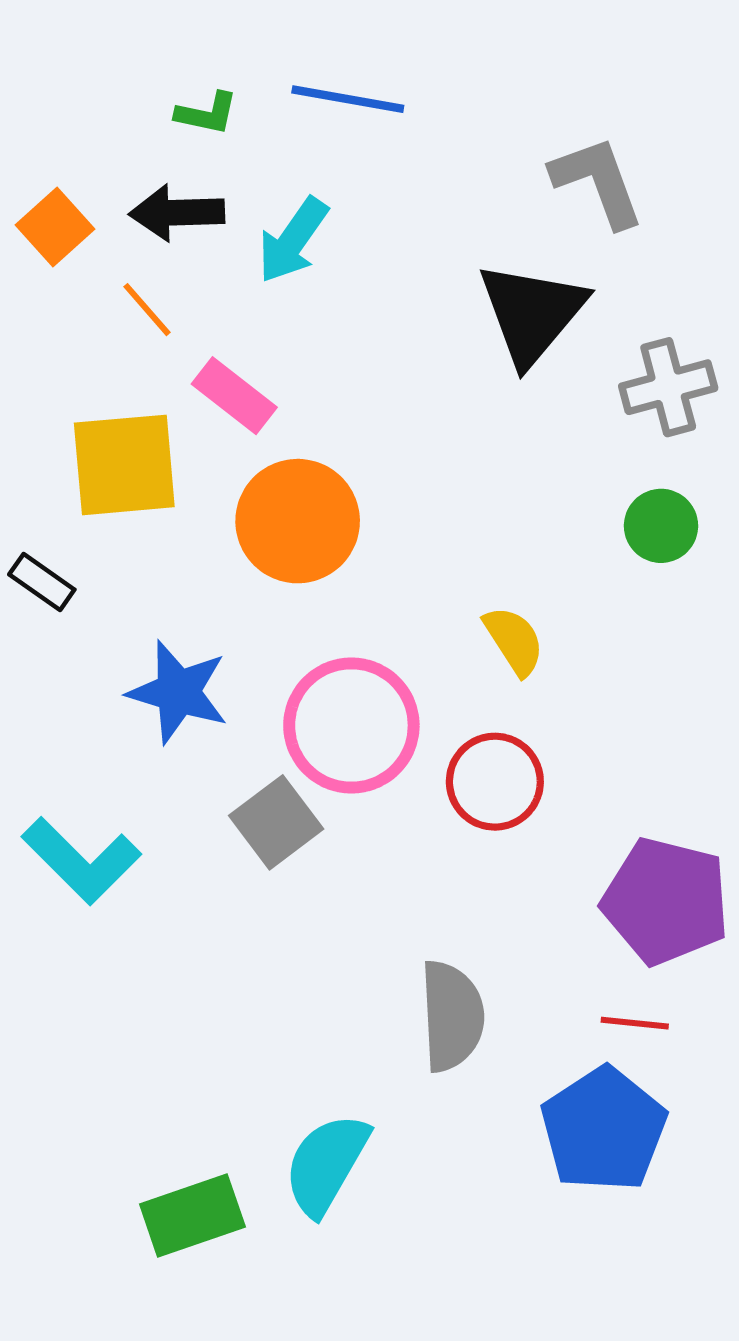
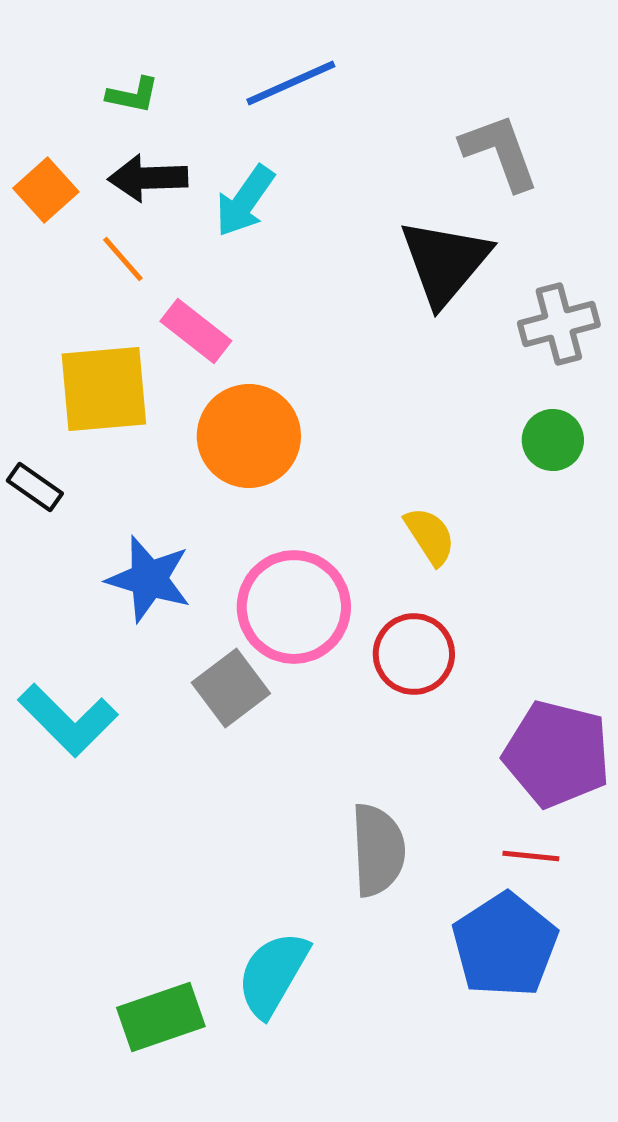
blue line: (348, 99) -> (291, 83), turned -34
green L-shape: (207, 113) -> (133, 95), moved

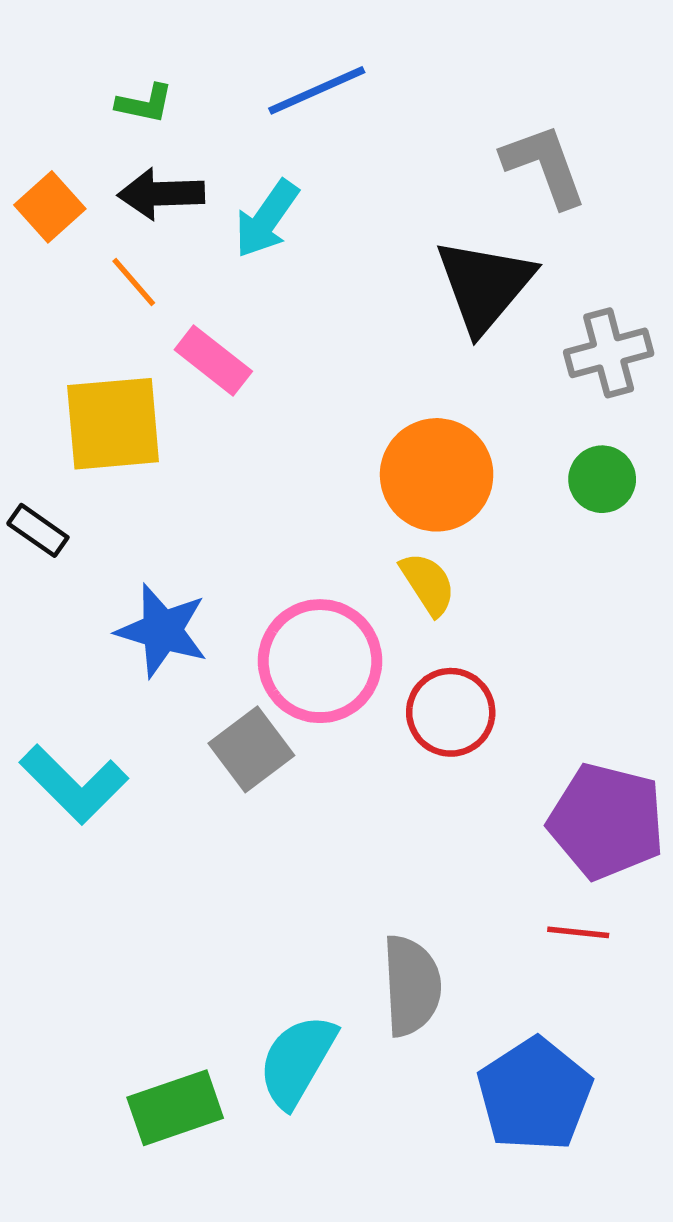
orange circle: (249, 436) -> (437, 475), moved
yellow semicircle: (430, 536) -> (428, 584), moved
gray semicircle: (378, 850) -> (412, 986), moved
blue pentagon: (505, 945) -> (535, 1095), moved

